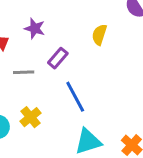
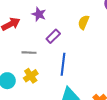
gray line: (24, 72) -> (29, 53), moved
blue line: (75, 97) -> (63, 64), turned 30

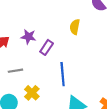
purple star: (39, 14) -> (28, 37), moved
gray line: (29, 53) -> (15, 71), moved

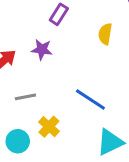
purple rectangle: (47, 47) -> (59, 14), moved
blue line: (63, 74) -> (90, 99), turned -50

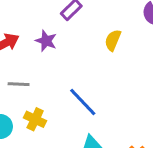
yellow cross: (49, 127) -> (35, 119), turned -30

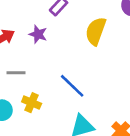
yellow semicircle: (113, 40) -> (96, 31), size x1.5

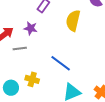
gray line: (16, 73) -> (20, 49), moved

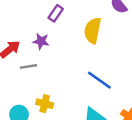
blue line: (61, 63) -> (99, 80), moved

